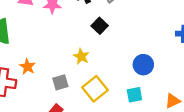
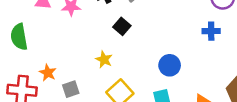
gray square: (60, 82) -> (71, 89), moved

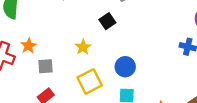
blue circle: (170, 65) -> (125, 67), moved

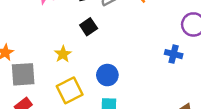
gray square: (46, 66) -> (23, 74), size x1.5

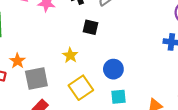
black square: (89, 27) -> (90, 27), turned -35

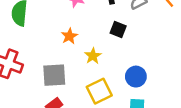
orange star: (17, 61) -> (69, 36), moved

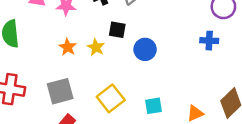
yellow star: (93, 56) -> (96, 47), moved
blue circle: (136, 77) -> (145, 49), moved

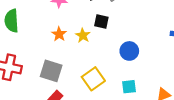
blue circle: (145, 49) -> (129, 51), moved
gray square: (60, 91) -> (51, 71), turned 30

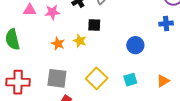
blue circle: (129, 51) -> (135, 45), moved

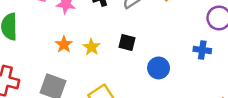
black square: (94, 25) -> (127, 42), moved

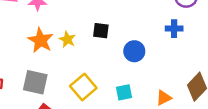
orange star: (64, 44) -> (40, 40), size x1.5

